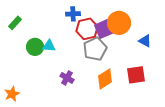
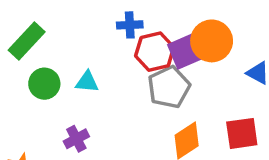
green rectangle: (15, 23) -> (27, 41), size x1.5
green circle: (35, 47) -> (44, 84), moved
purple cross: (67, 78) -> (76, 139), moved, turned 32

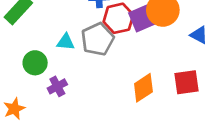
green circle: (44, 84) -> (35, 63), moved
gray pentagon: (169, 87) -> (98, 39), moved

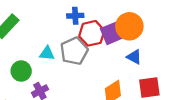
blue triangle: (199, 35) -> (134, 57), moved

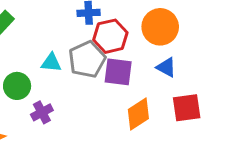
purple square: (112, 33) -> (118, 72), moved, turned 30

